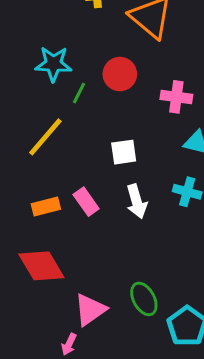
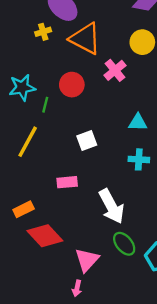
pink cross: (176, 97) -> (115, 70), moved, turned -35
white arrow: (137, 201) -> (112, 206), moved, size x1.4
pink rectangle: (86, 202) -> (67, 182), turned -48
orange rectangle: (46, 207) -> (24, 209), moved

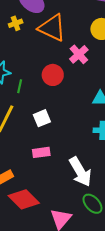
red circle: (72, 85) -> (53, 75), moved
white square: (87, 140) -> (42, 118), moved

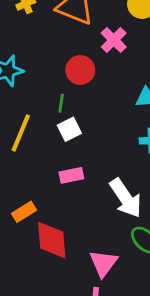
green line: (20, 86) -> (61, 103), moved
red diamond: (24, 199) -> (52, 240), turned 44

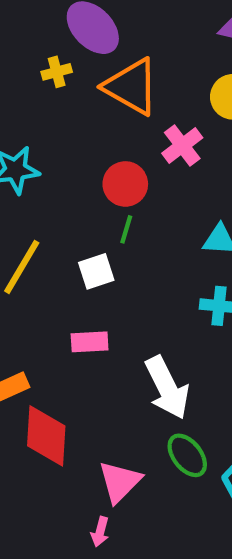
green line: (61, 103) -> (126, 229), moved

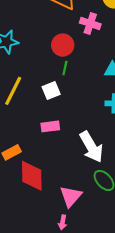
pink cross: (182, 145) -> (90, 23), turned -30

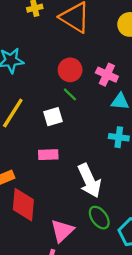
pink cross: (90, 23) -> (107, 75), moved
green line: (65, 68) -> (70, 94), turned -64

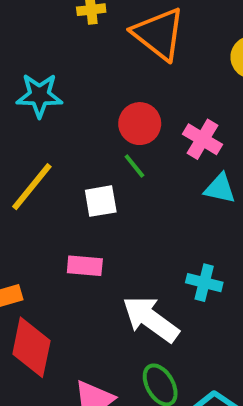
cyan cross: (119, 137) -> (204, 283), moved
white arrow: (89, 181) -> (151, 319), turned 144

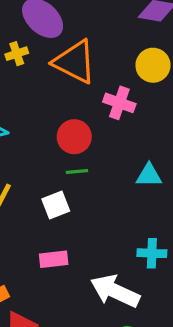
pink cross: (202, 139) -> (119, 103), moved
green line: (134, 166) -> (77, 172), turned -45

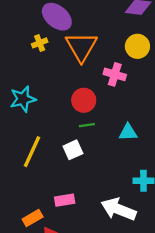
orange triangle: (75, 62) -> (81, 47), turned 36
cyan triangle: (149, 175) -> (128, 132), moved
pink rectangle: (54, 259) -> (65, 200), moved

